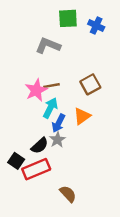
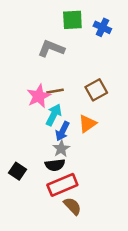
black semicircle: (40, 146) -> (55, 165), moved, turned 36
red rectangle: (36, 169) -> (62, 185), moved

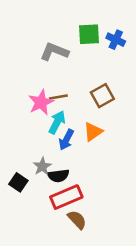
green square: (72, 20) -> (89, 34), moved
blue cross: (102, 27) -> (116, 40), moved
gray star: (61, 149) -> (42, 166), moved

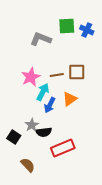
brown square: (102, 96) -> (77, 72), turned 30
brown line: (58, 97) -> (57, 75), moved
red rectangle: (66, 197) -> (63, 148), moved
brown semicircle: (77, 220) -> (28, 165), moved

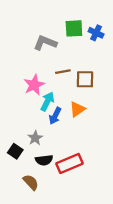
brown line: (57, 75) -> (63, 72), moved
black semicircle: (44, 132) -> (44, 160), moved

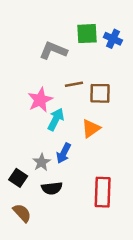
blue arrow: (55, 116) -> (64, 153), moved
red rectangle: (70, 163) -> (103, 192), moved, turned -65
brown semicircle: (31, 182) -> (22, 213), moved

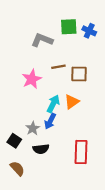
cyan arrow: (56, 119) -> (53, 104), moved

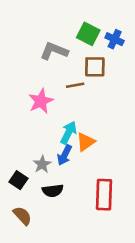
green square: (69, 27) -> (88, 34), turned 30
brown square: (79, 74) -> (95, 67), moved
orange triangle: (72, 102) -> (86, 142), moved

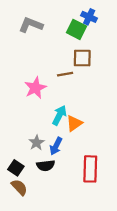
blue cross: (115, 39) -> (89, 17), moved
gray L-shape: (54, 51) -> (31, 25), moved
blue arrow: (65, 155) -> (56, 146), moved
black square: (18, 180) -> (16, 168), moved

